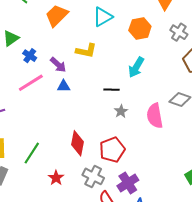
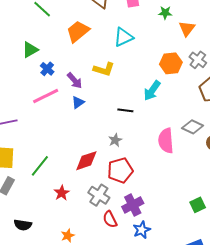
orange hexagon: (140, 28) -> (171, 63), moved
blue triangle: (64, 86) -> (78, 102), turned -40
gray star: (121, 111) -> (115, 140), moved
red diamond: (78, 143) -> (86, 161), turned 55

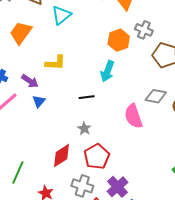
cyan triangle: (124, 37) -> (61, 15), moved

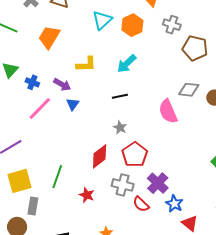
cyan triangle: (61, 15) -> (102, 20), moved
orange hexagon: (119, 40) -> (132, 25), moved
cyan arrow: (107, 71) -> (127, 64), moved, turned 30

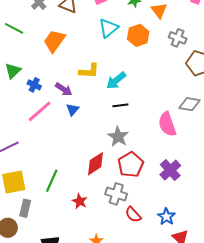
cyan arrow: (127, 64) -> (116, 81), moved
gray star: (120, 128) -> (118, 137), size x1.5
purple cross: (158, 183) -> (170, 170), moved

